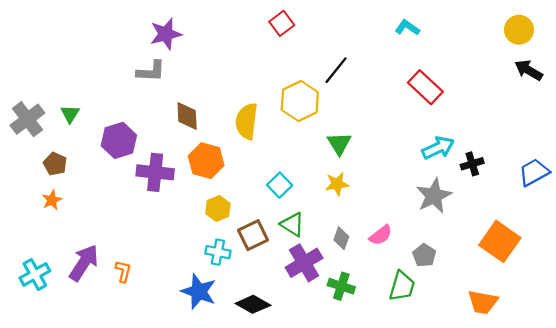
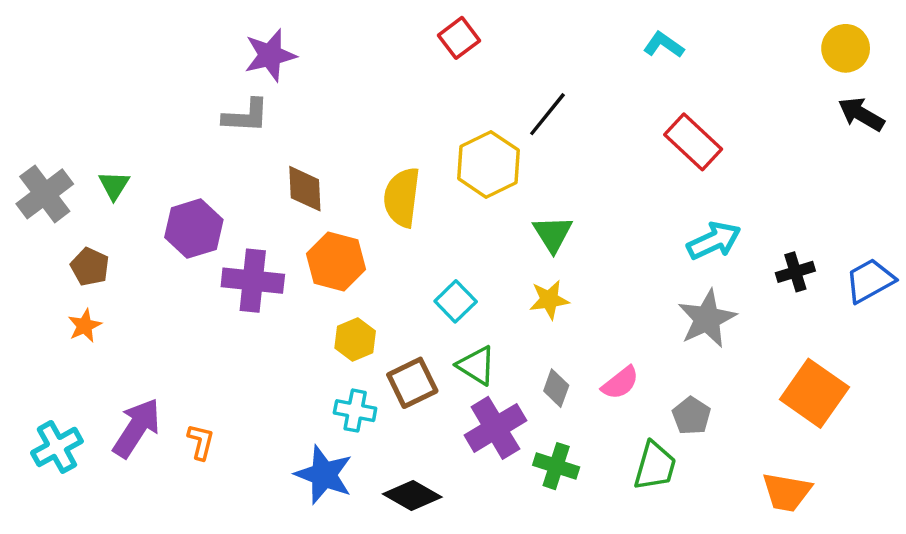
black cross: (472, 164) -> (795, 272), moved

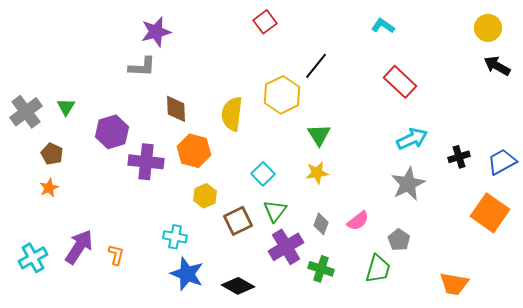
green triangle: (476, 366) -> (275, 211), turned 35
orange square: (814, 393) -> (490, 213), moved
cyan cross: (355, 411) -> (175, 237), moved

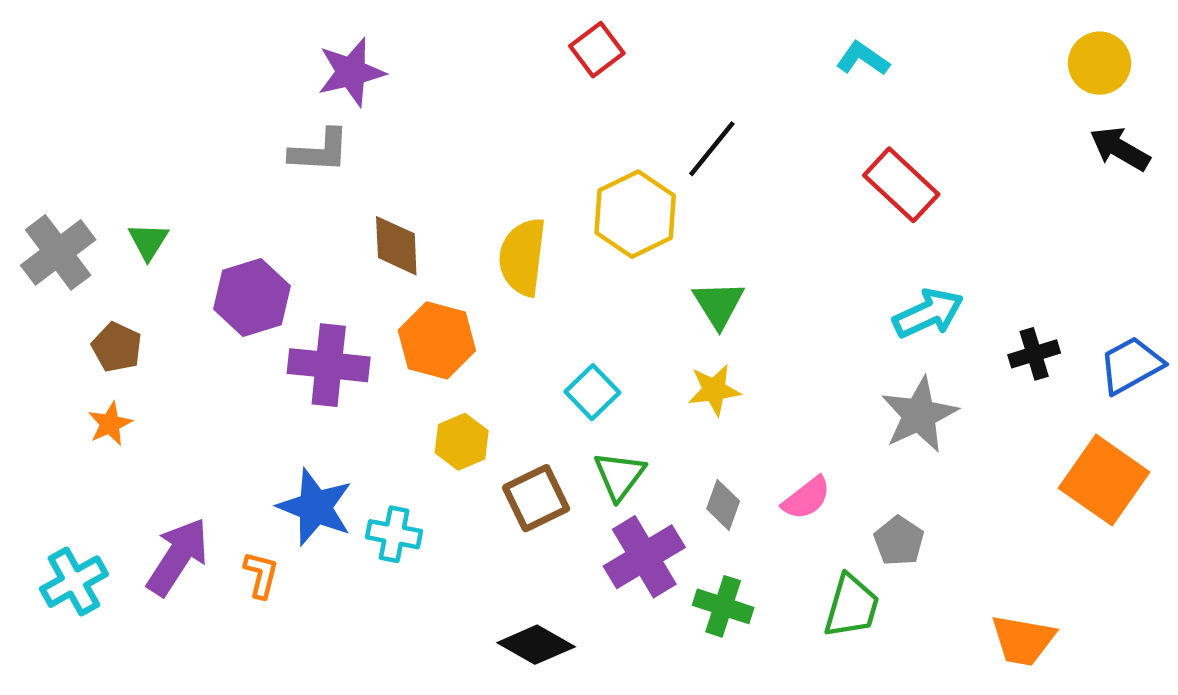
blue star: (187, 274) -> (315, 507), moved

